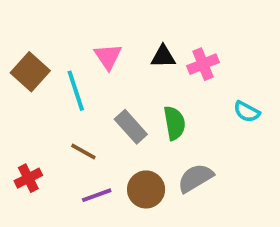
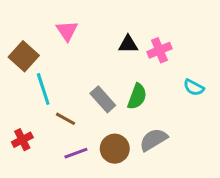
pink triangle: (108, 57) -> (67, 31), moved
cyan line: (76, 91) -> (43, 89), moved
green semicircle: (175, 123) -> (137, 96), turned 30

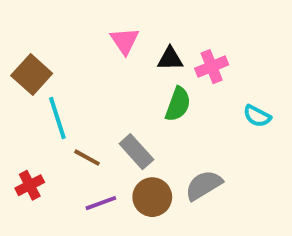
pink triangle: (67, 31) -> (125, 41), moved
green semicircle: (137, 96) -> (178, 104), moved
gray rectangle: (103, 99) -> (136, 152), moved

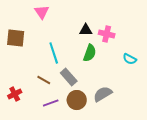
pink triangle: (125, 41) -> (42, 12), moved
pink cross: (212, 67) -> (107, 34), turned 35
brown square: (32, 74) -> (16, 38), turned -36
cyan line: (57, 118) -> (54, 53), moved

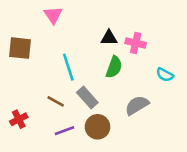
gray semicircle: (103, 94) -> (137, 105), moved

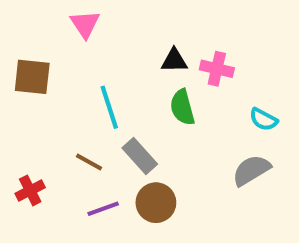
green semicircle: (114, 67) -> (182, 107), turned 145
gray semicircle: (137, 105) -> (251, 170), moved

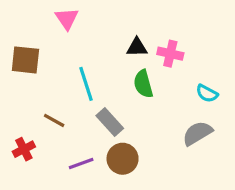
brown line: (89, 162) -> (54, 120), moved

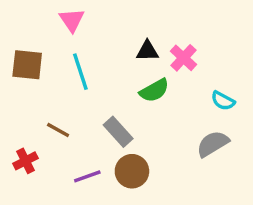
pink cross: (170, 54) -> (183, 58), turned 30
cyan line: (86, 84) -> (80, 72), moved
green semicircle: (143, 84) -> (154, 90), turned -104

